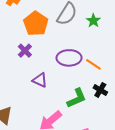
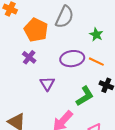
green star: (93, 21) -> (96, 35), moved
purple triangle: (40, 80) -> (47, 84), turned 42

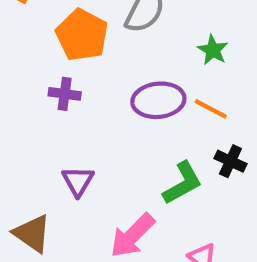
purple cross: (29, 57) -> (65, 94), turned -32
purple triangle: (47, 84) -> (78, 181), moved

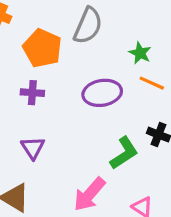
orange line: (211, 109) -> (152, 83), moved
purple triangle: (78, 181) -> (33, 148), moved

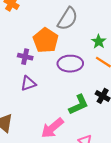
orange pentagon: (42, 48) -> (46, 40), moved
purple triangle: (33, 148) -> (28, 83), moved, turned 35

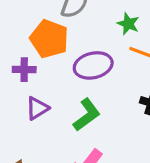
green L-shape: (79, 105) -> (87, 115), moved

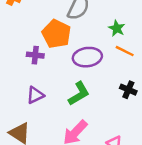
purple triangle: (37, 108) -> (35, 95), moved

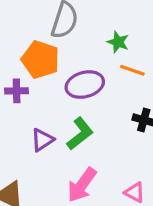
purple triangle: (35, 95) -> (42, 140), moved

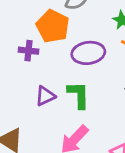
green L-shape: (80, 134) -> (79, 95), turned -60

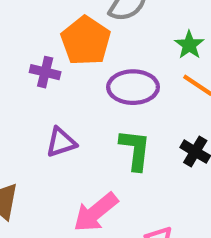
green L-shape: (79, 95) -> (135, 150), moved

